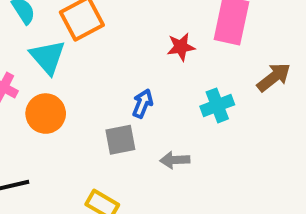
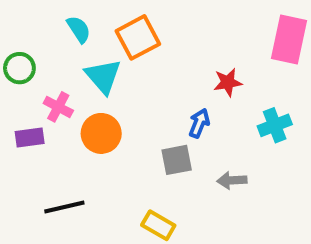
red star: (181, 47) -> (228, 82), moved

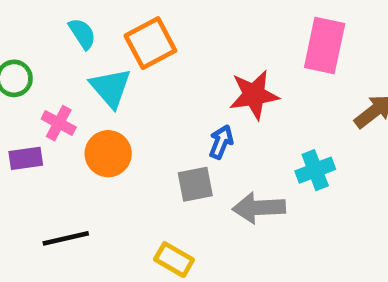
red star: (228, 82) -> (254, 95), size x1.5
cyan cross: (275, 125) -> (315, 170), moved
gray arrow: (232, 180) -> (259, 208), size x1.5

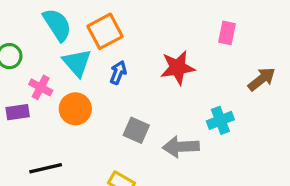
cyan semicircle: (82, 34) -> (57, 25), size x1.5
pink rectangle: (325, 45) -> (227, 33), size x0.6
blue arrow: (221, 142) -> (118, 73), moved
gray square: (195, 184) -> (136, 130), turned 35

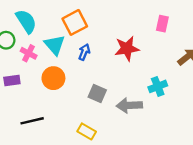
cyan semicircle: (57, 25) -> (26, 21), moved
pink cross: (41, 87) -> (29, 53), moved

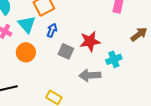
red star: (127, 49) -> (90, 41), moved
gray square: (97, 94) -> (66, 51), moved

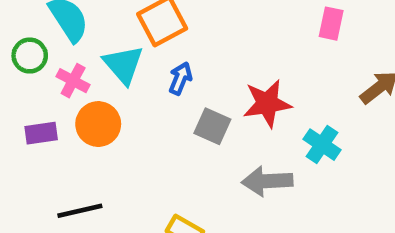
orange circle: (26, 52) -> (98, 124), moved
cyan cross: (114, 59) -> (322, 145), turned -35

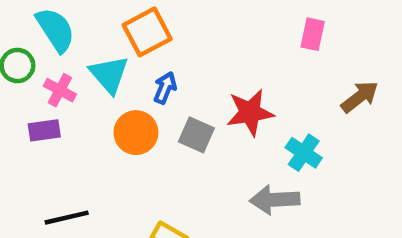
orange circle: (98, 124) -> (136, 133), moved
purple rectangle: (41, 133) -> (44, 130), moved
gray arrow: (267, 181) -> (275, 200), moved

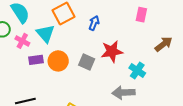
blue arrow: (165, 88) -> (94, 23), moved
purple rectangle: (44, 130) -> (36, 60), moved

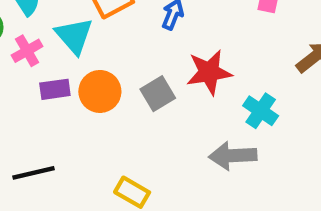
pink cross: (22, 41) -> (27, 51), turned 32
gray square: (87, 62) -> (158, 94), turned 35

